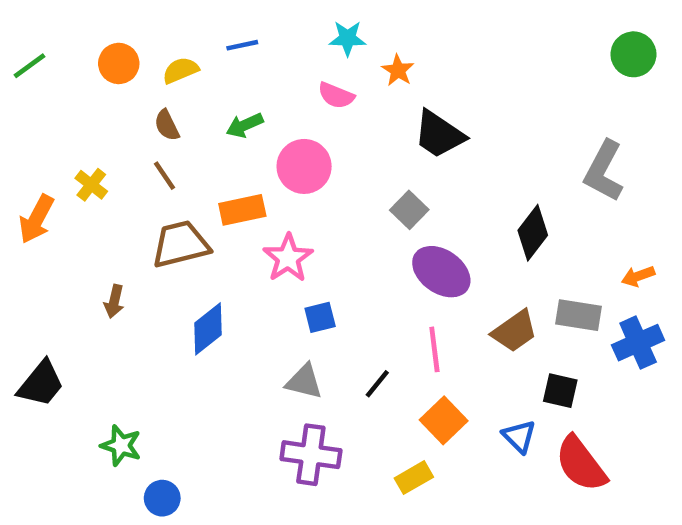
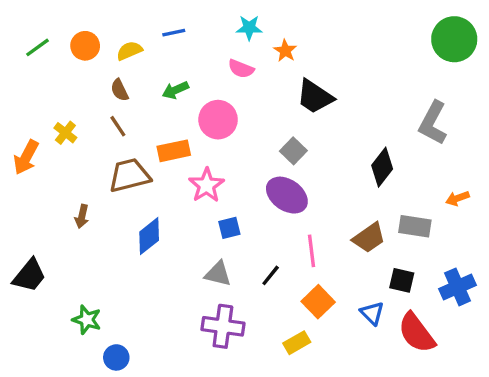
green circle: (633, 54) -> (454, 39), size x1.4
green line: (30, 66) -> (38, 47), moved
purple ellipse: (441, 272) -> (287, 195), moved
blue cross: (638, 343) -> (458, 287), moved

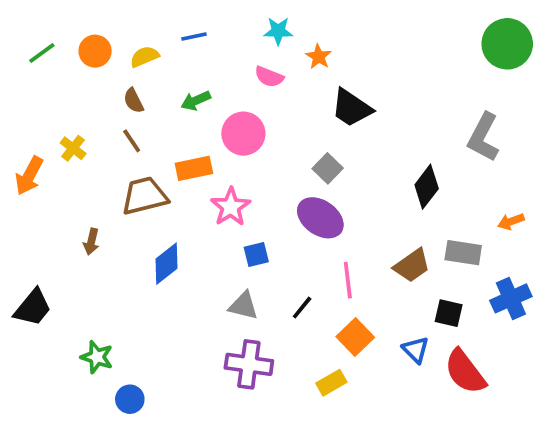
blue cross: (458, 287) -> (511, 298), moved

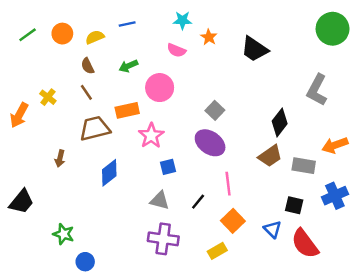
black trapezoid: (351, 108) -> (254, 49), moved
orange arrow: (511, 221) -> (335, 145), size x1.5
brown trapezoid: (412, 265) -> (270, 156), moved

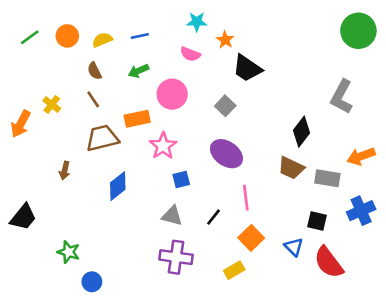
blue line: (127, 24) -> (140, 36), moved
black trapezoid: (254, 49) -> (247, 68), moved
gray square: (215, 110) -> (225, 106), moved
brown trapezoid: (270, 156) -> (291, 168), turned 60

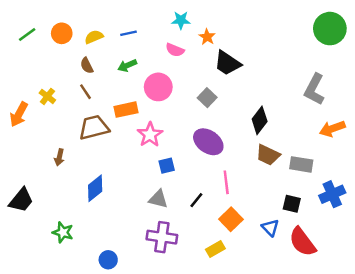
black diamond: (302, 132) -> (260, 120), moved
orange arrow: (361, 156) -> (332, 129), moved
blue diamond: (118, 186) -> (95, 188), moved
blue circle: (92, 282) -> (108, 260), moved

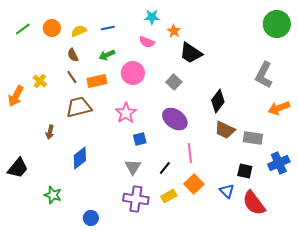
orange rectangle: (126, 110) -> (97, 81), moved
gray triangle: (158, 199) -> (133, 167), turned 48
yellow rectangle: (215, 249) -> (169, 196), moved

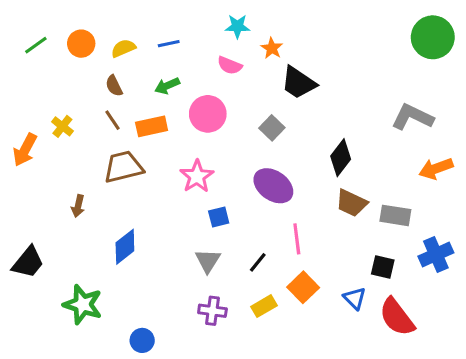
gray L-shape: (264, 75) -> (412, 117), turned 88
green star: (53, 195) -> (83, 304), size x1.4
purple cross: (136, 199) -> (212, 311), size x0.7

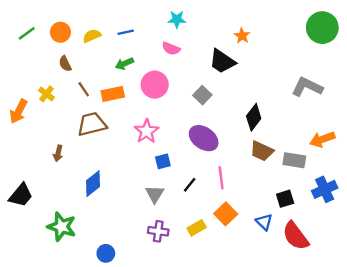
orange star: (272, 48) -> (242, 36), moved
brown semicircle: (114, 86) -> (65, 64), moved
orange arrow: (436, 169) -> (322, 139), moved
black line: (258, 262) -> (190, 185), moved
black square: (383, 267) -> (285, 199), turned -30

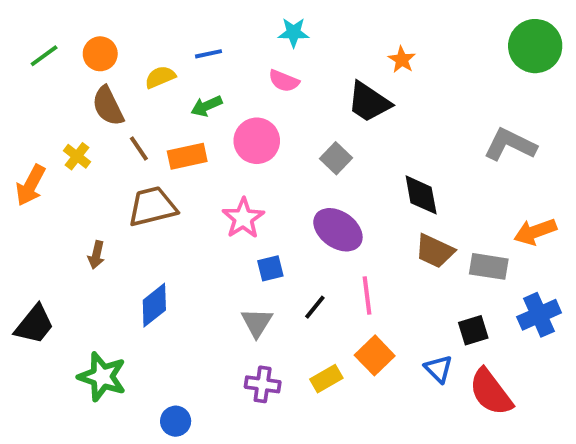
yellow semicircle: (92, 36) -> (160, 77), moved
brown semicircle: (65, 64) -> (108, 106), size x1.5
black diamond: (254, 117) -> (421, 195), turned -48

